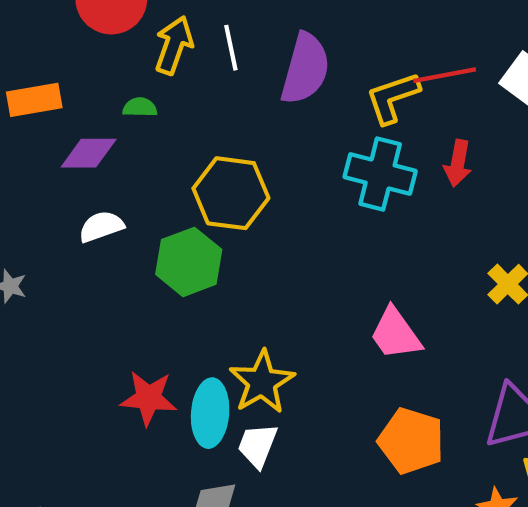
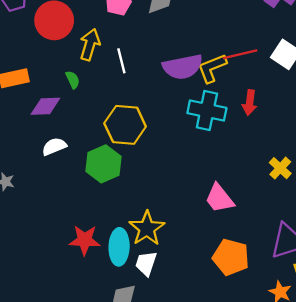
white line: (231, 48) -> (121, 61), moved
purple semicircle: (305, 69) -> (183, 67), moved, turned 66
green semicircle: (140, 107) -> (73, 80), turned 66

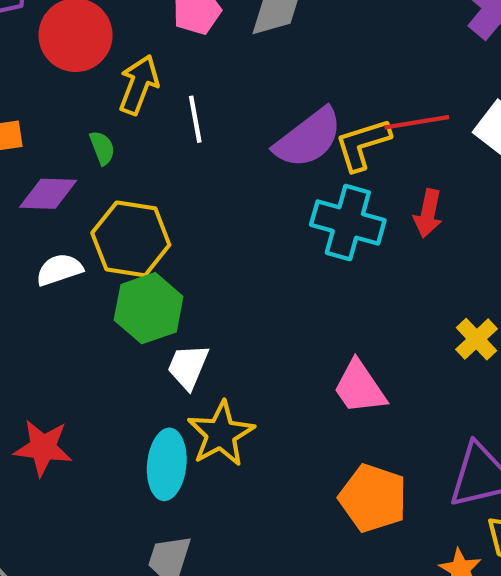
purple semicircle: (183, 67) -> (308, 138), turned -30
yellow hexagon: (125, 125) -> (131, 239), moved
red star: (85, 240) -> (43, 448), moved
white trapezoid: (146, 263) -> (188, 367), moved

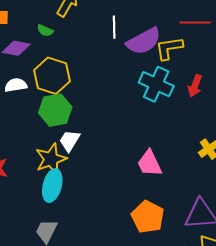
white line: (195, 119) -> (114, 27), moved
red line: (417, 122) -> (195, 23), moved
green semicircle: (102, 148) -> (45, 30), turned 126
yellow star: (221, 434) -> (51, 159), moved

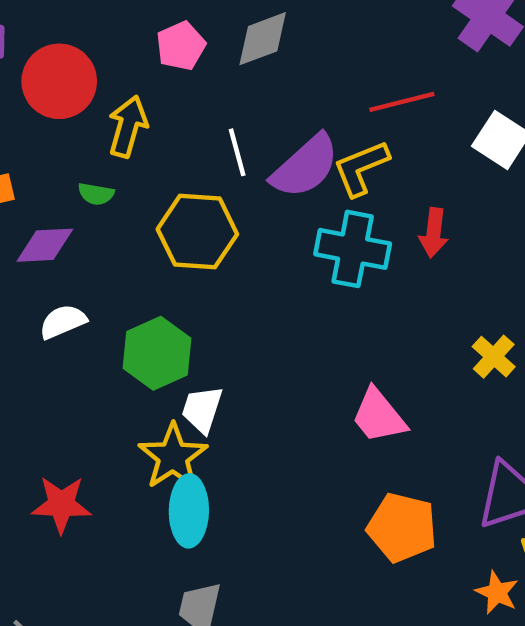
yellow hexagon: (52, 76) -> (197, 232), moved

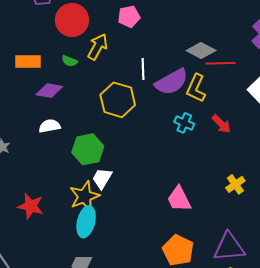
gray diamond: (263, 39) -> (201, 51), moved, turned 36
yellow L-shape: (361, 168) -> (196, 88), turned -56
green semicircle: (96, 194) -> (69, 61), moved
red arrow: (434, 233) -> (221, 124), turned -65
cyan cross: (353, 249) -> (184, 123), size x0.6

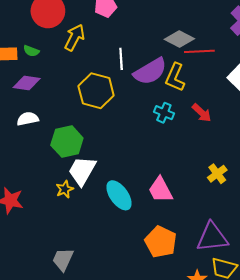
green semicircle: (69, 61) -> (31, 51), moved
white trapezoid: (102, 178) -> (82, 171), size x1.4
yellow star: (84, 196) -> (65, 189), size x0.6
cyan ellipse: (86, 222) -> (119, 195), moved, turned -48

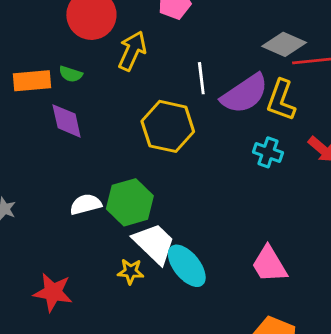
purple diamond: (27, 83) -> (67, 121), turned 72
white semicircle: (28, 119) -> (86, 204), moved
white trapezoid: (82, 171) -> (154, 243), turned 108
yellow star: (65, 189) -> (131, 272), turned 30
cyan ellipse: (119, 195) -> (187, 266), moved

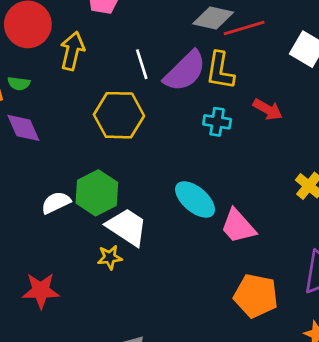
cyan ellipse: (187, 266) -> (195, 199), moved

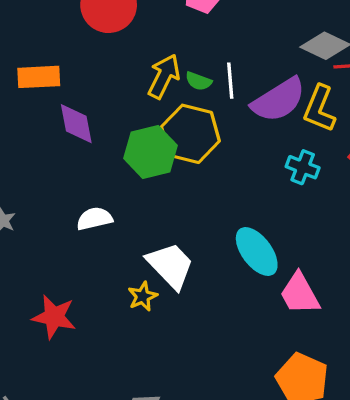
yellow arrow: (72, 51) -> (164, 76), moved
green semicircle: (19, 83) -> (199, 81), moved
green hexagon: (97, 193) -> (150, 152), moved
yellow star: (110, 257) -> (143, 296), turned -30

